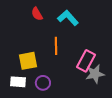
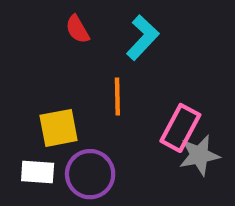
cyan L-shape: (68, 18) -> (143, 38), turned 85
purple circle: (43, 83) -> (90, 174), size x1.5

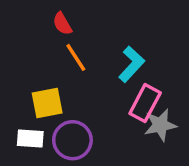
cyan L-shape: (143, 38) -> (132, 64), moved
orange line: (117, 96) -> (76, 57), moved, turned -32

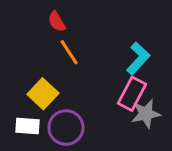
cyan L-shape: (132, 64) -> (138, 58), moved
yellow square: (47, 103) -> (43, 94), turned -36

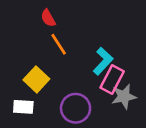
cyan L-shape: (138, 58) -> (103, 61), moved
purple circle: (66, 128) -> (76, 108), moved

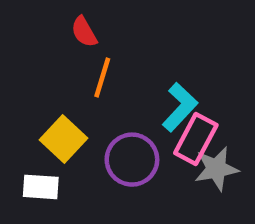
orange line: (59, 44) -> (102, 77), turned 50
purple circle: (76, 108) -> (132, 160), moved

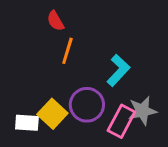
yellow square: (64, 139) -> (52, 114), moved
pink rectangle: (196, 139) -> (121, 121), moved

